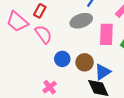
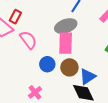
red rectangle: (40, 11) -> (15, 17), moved
pink rectangle: (106, 34) -> (66, 43), moved

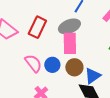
red rectangle: (15, 17) -> (37, 27), moved, size x1.5
pink semicircle: (28, 40) -> (33, 63), moved

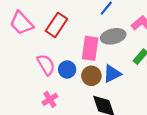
gray ellipse: (69, 26) -> (113, 36), moved
blue triangle: (93, 76) -> (112, 74), moved

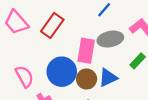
pink semicircle: (46, 65) -> (24, 77), moved
blue circle: (67, 69) -> (62, 72), size x1.6

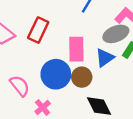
gray ellipse: (110, 39) -> (116, 34), moved
blue triangle: (108, 78) -> (105, 58), moved

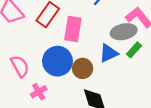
pink rectangle: (76, 49) -> (73, 29), moved

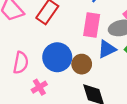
pink rectangle: (73, 29) -> (92, 25), moved
pink semicircle: (20, 66) -> (21, 63), turned 40

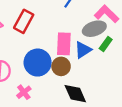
pink rectangle: (92, 25) -> (64, 44), moved

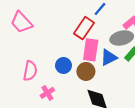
red rectangle: (24, 21) -> (84, 28), moved
blue circle: (38, 63) -> (63, 65), size x0.6

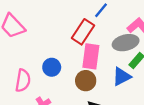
blue triangle: (109, 57) -> (122, 77), moved
blue circle: (63, 65) -> (52, 67), moved

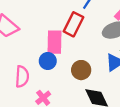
pink rectangle: (91, 56) -> (55, 42), moved

